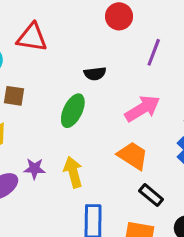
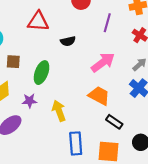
red triangle: (32, 38) -> (38, 21), moved
green ellipse: (73, 111) -> (42, 73), moved
purple star: (34, 169) -> (29, 101), moved

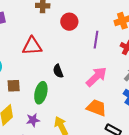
black semicircle: (68, 41) -> (58, 71), moved, turned 88

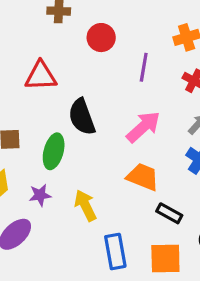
black semicircle: (58, 71) -> (82, 117), size x1.6

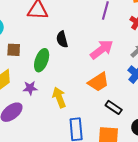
black semicircle: (82, 117) -> (62, 39), size x0.7
orange trapezoid: (143, 177) -> (98, 82), turned 120

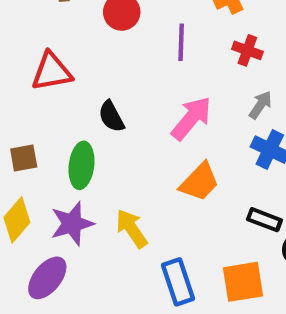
purple star: (30, 88) -> (72, 224), size x1.5
black rectangle: (114, 107) -> (264, 220), moved

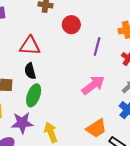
black semicircle: (111, 116) -> (30, 71), moved
orange trapezoid: (200, 182) -> (96, 128), moved

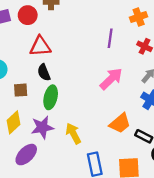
red circle: (71, 25) -> (28, 15), moved

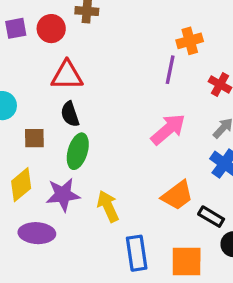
orange cross: (139, 17) -> (190, 41), moved
purple ellipse: (26, 155) -> (37, 233), turned 45

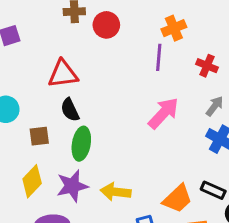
red circle: (51, 29) -> (106, 25), moved
orange trapezoid: (177, 195) -> (177, 199), moved
yellow arrow: (108, 206) -> (116, 192), turned -52

